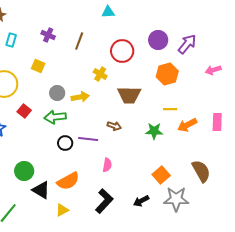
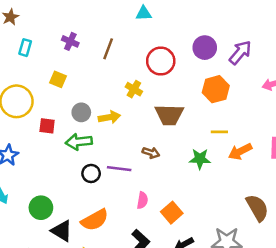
red square: (24, 111) -> (47, 126), moved, turned -32
orange square: (161, 175) -> (172, 213), moved

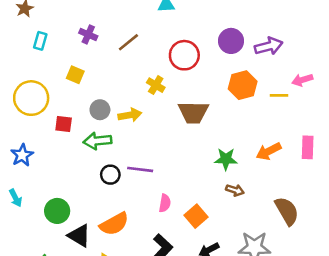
brown line: (108, 49) -> (128, 42), turned 30
purple arrow: (240, 52) -> (269, 46), turned 35
yellow line: (219, 132) -> (279, 95), moved
brown arrow: (151, 153) -> (235, 190), moved

